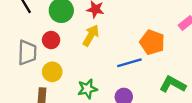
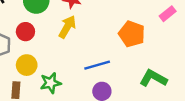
blue line: (129, 63) -> (97, 65), moved
green star: (87, 89) -> (51, 83), moved

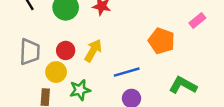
yellow arrow: (67, 27) -> (93, 50), moved
red circle: (25, 32) -> (66, 50), moved

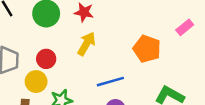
yellow arrow: (93, 50) -> (86, 44), moved

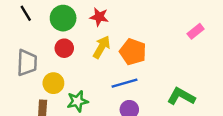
orange pentagon: (147, 49) -> (133, 52), moved
red circle: (46, 59) -> (64, 48), moved

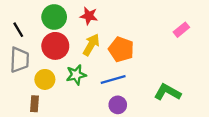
black line: (26, 13) -> (18, 30), moved
red circle: (64, 48) -> (55, 46), size x1.5
green star: (78, 101) -> (76, 75), moved

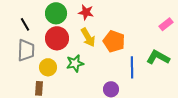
yellow arrow: (91, 45) -> (88, 37), turned 120
blue line: (113, 79) -> (132, 67), moved, turned -75
green L-shape: (167, 92) -> (158, 57), moved

